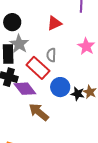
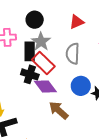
gray semicircle: (51, 55) -> (73, 54), size x1.5
red rectangle: (38, 68) -> (43, 63), moved

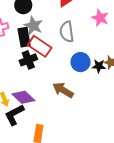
black cross: (30, 74) -> (28, 60), turned -30
purple diamond: (45, 87) -> (23, 97), moved

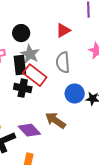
black cross: (28, 60) -> (23, 88), turned 30
purple diamond: (23, 97) -> (29, 130), moved

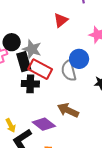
black circle: (21, 33) -> (12, 42), moved
gray semicircle: (63, 62) -> (69, 71), moved
blue circle: (75, 93) -> (79, 59), moved

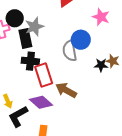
gray star: (32, 49) -> (34, 27), turned 30
red rectangle: (40, 69) -> (44, 75), moved, turned 40

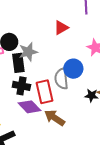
red rectangle: (44, 75) -> (44, 92), moved
purple diamond: (41, 102) -> (30, 107), moved

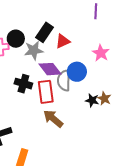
red triangle: (61, 28) -> (63, 41), moved
black rectangle: (18, 63) -> (45, 32), moved, turned 36
purple diamond: (30, 107) -> (50, 69), moved

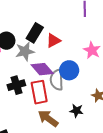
black cross: (23, 84) -> (16, 85), turned -30
black star: (92, 100) -> (76, 111), moved

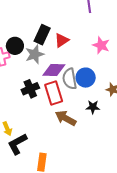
purple diamond: (42, 69) -> (54, 70), turned -40
blue circle: (69, 70) -> (86, 78), moved

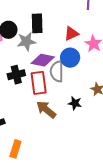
black rectangle: (42, 35) -> (37, 23), turned -36
red triangle: (62, 40) -> (71, 34), moved
blue circle: (86, 78) -> (70, 58), moved

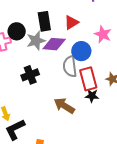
red triangle: (71, 34) -> (71, 22), moved
purple diamond: (43, 60) -> (54, 44), moved
red rectangle: (39, 83) -> (88, 79), moved

